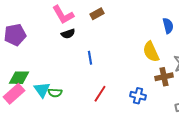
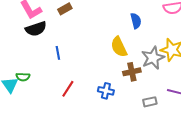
black semicircle: (68, 34) -> (36, 29), size x1.5
green semicircle: (55, 93) -> (23, 77), moved

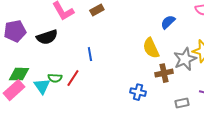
blue semicircle: (136, 21) -> (168, 22), turned -119
black semicircle: (36, 29) -> (47, 37), moved
red line: (68, 89) -> (73, 78), moved

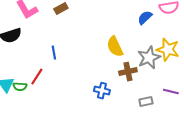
blue semicircle: (168, 22) -> (145, 18), moved
green semicircle: (55, 78) -> (20, 87), moved

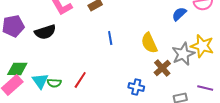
blue line: (54, 53) -> (110, 38), moved
brown cross: (128, 72) -> (162, 68), turned -30
red line: (37, 77) -> (80, 80), moved

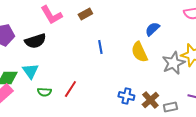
blue semicircle: (179, 14) -> (152, 29), moved
brown cross: (162, 68) -> (150, 100), moved
cyan triangle: (40, 81) -> (30, 71), moved

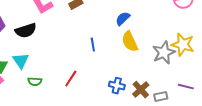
blue semicircle: (152, 29) -> (123, 19), moved
blue line: (100, 47) -> (93, 45), moved
red line: (70, 89) -> (71, 79), moved

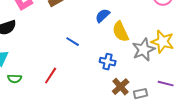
yellow semicircle: (130, 42) -> (121, 32), moved
blue line: (93, 45) -> (73, 42), turned -48
blue cross: (117, 86) -> (108, 62), moved

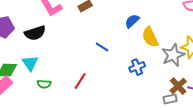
blue cross: (108, 62) -> (137, 67), turned -35
brown cross: (121, 87) -> (178, 86), moved

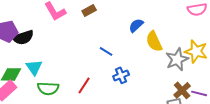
black semicircle: (35, 33) -> (23, 37), moved
blue cross: (137, 67) -> (121, 75), moved
green semicircle: (44, 84) -> (48, 88), size x1.5

